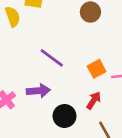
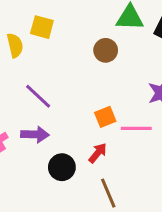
purple line: (52, 58) -> (38, 96), moved

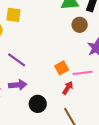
brown circle: (106, 50) -> (80, 25), moved
red arrow: (98, 153) -> (68, 88), moved

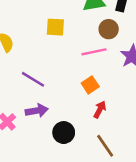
yellow square: (14, 15) -> (55, 27), moved
pink line: (83, 73) -> (94, 52), moved

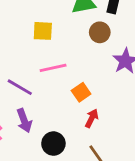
pink line: (94, 52) -> (53, 68), moved
purple arrow: (37, 111) -> (24, 121), turned 80

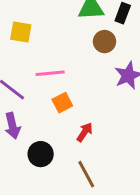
yellow square: (43, 31) -> (21, 32), moved
orange square: (81, 92) -> (62, 103), moved

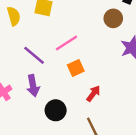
pink line: (50, 73) -> (67, 43), turned -30

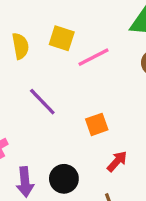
pink line: (67, 43) -> (93, 57), moved
purple arrow: (33, 86) -> (25, 182), moved

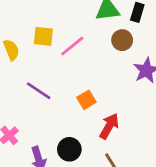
red arrow: (117, 161) -> (109, 126), size x1.4

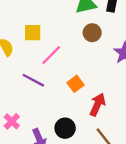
brown circle: (122, 40) -> (92, 33), moved
pink line: (72, 46) -> (51, 55), moved

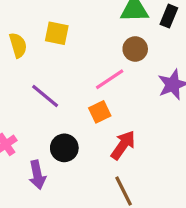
pink line: (51, 55) -> (110, 79), moved
black circle: (65, 128) -> (64, 148), moved

